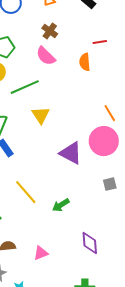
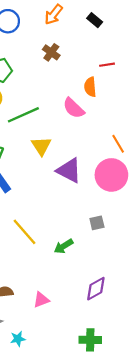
pink semicircle: (46, 56) -> (74, 108), moved
purple triangle: (71, 153) -> (69, 171), moved
gray square: (110, 184) -> (97, 223), moved
purple diamond: (90, 243) -> (96, 289), turned 65

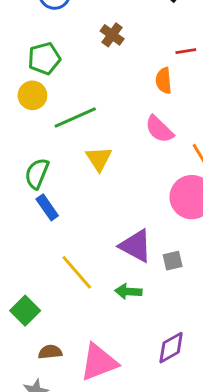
pink semicircle: (74, 108) -> (159, 129), moved
purple triangle: (69, 171) -> (136, 246), moved
green arrow: (64, 246) -> (128, 291), turned 36
pink triangle: (41, 300) -> (99, 362), size x1.8

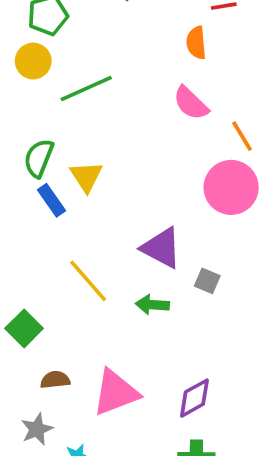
yellow triangle: (99, 159) -> (86, 176), moved
gray square: (173, 261) -> (207, 281), moved, turned 36
purple diamond: (171, 348) -> (194, 398), moved

